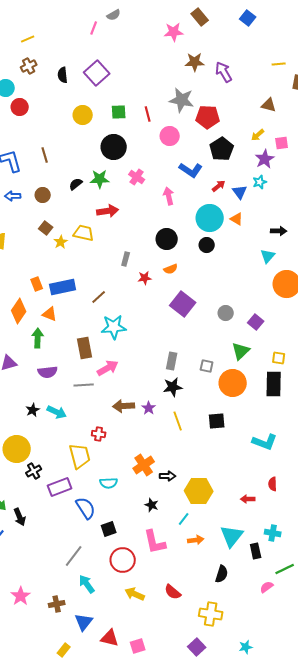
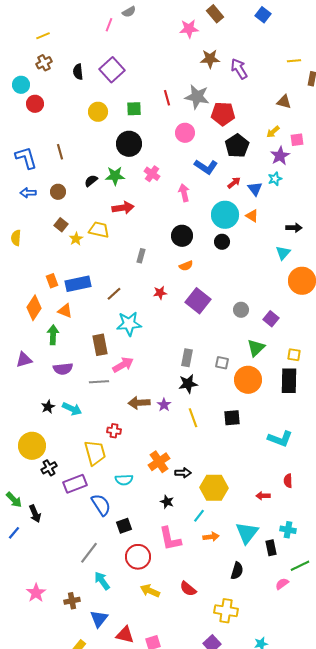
red line: (148, 114) -> (167, 98), moved
red star: (145, 278) -> (160, 293), moved

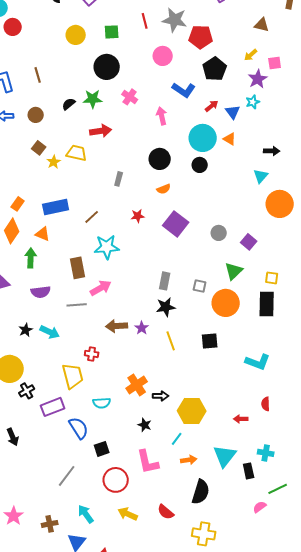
orange rectangle: (52, 281) -> (18, 204), moved, turned 56
black semicircle: (237, 571) -> (201, 492), moved, size x1.4
cyan arrow: (102, 581) -> (86, 514), moved

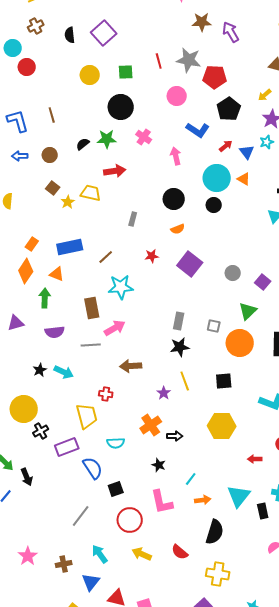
purple star: (142, 328) -> (164, 393), moved
yellow hexagon: (192, 411) -> (222, 426), moved

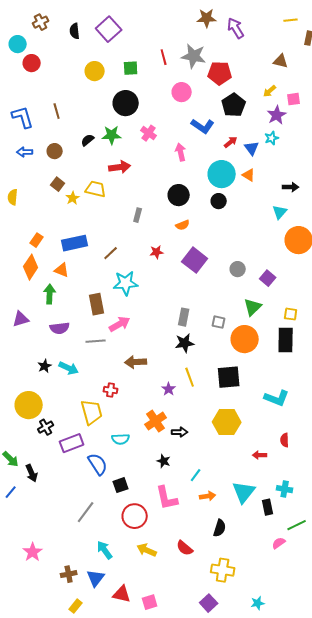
black square: (224, 381) -> (229, 377), size x1.4
black semicircle: (215, 532) -> (220, 528), size x0.7
brown cross: (64, 564) -> (69, 574), moved

